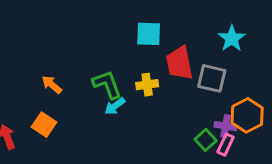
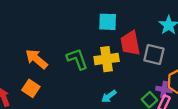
orange arrow: (52, 85) -> (37, 59), size x1.5
yellow cross: (147, 85) -> (107, 59), size x1.5
cyan arrow: (115, 106) -> (109, 96), moved

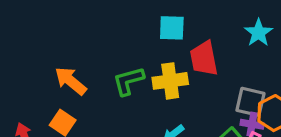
gray square: (154, 55) -> (250, 102), moved
green L-shape: (77, 59) -> (128, 81), turned -85

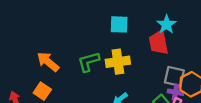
cyan star: (258, 33) -> (166, 24), moved
red trapezoid: (204, 58) -> (159, 43), moved

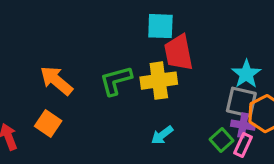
cyan star: (166, 24) -> (246, 74), moved
red trapezoid: (159, 43) -> (179, 53), moved

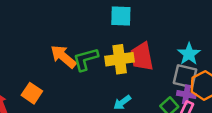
red trapezoid: (179, 53) -> (142, 57), moved
orange arrow: (56, 81) -> (63, 57), moved

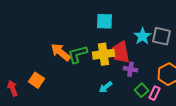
cyan star: (189, 54) -> (143, 36), moved
gray square: (185, 76) -> (162, 36), moved
purple cross: (186, 95) -> (131, 69), moved

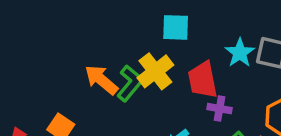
green L-shape: (78, 54) -> (130, 83), turned 145
yellow cross: (104, 54) -> (155, 71), moved, turned -30

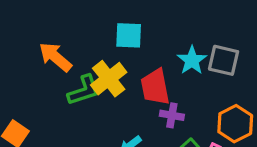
orange arrow: (101, 80) -> (55, 57), moved
green L-shape: (130, 83) -> (84, 90), turned 32

